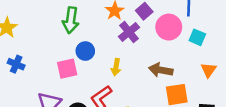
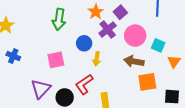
pink circle: (169, 27) -> (135, 36), moved
cyan square: (197, 37) -> (158, 45), moved
blue circle: (85, 51) -> (84, 43), moved

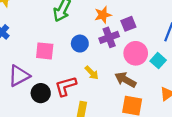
cyan square: (158, 45) -> (158, 61), moved
yellow arrow: (97, 59) -> (92, 73), moved, turned -72

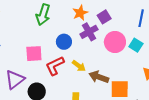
brown arrow: (125, 80) -> (99, 77), moved
red L-shape: (66, 86) -> (55, 66), moved

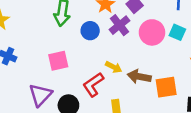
blue circle: (64, 42) -> (90, 31), moved
red L-shape: (55, 66) -> (93, 85), moved

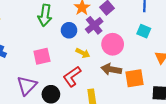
pink circle: (152, 32) -> (113, 44), moved
yellow arrow: (114, 67) -> (83, 53), moved

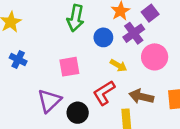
brown arrow: (111, 69) -> (141, 96), moved

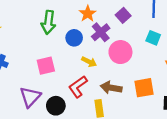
purple square: (150, 13) -> (123, 15), moved

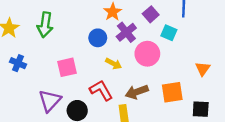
green arrow: (48, 22) -> (45, 25), moved
cyan square: (153, 38) -> (169, 33), moved
red L-shape: (78, 87) -> (101, 90), turned 95
brown arrow: (111, 88) -> (137, 92), turned -30

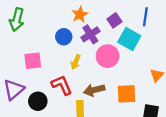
cyan square: (169, 33) -> (129, 39), size x1.5
yellow arrow: (114, 64) -> (76, 62), turned 80

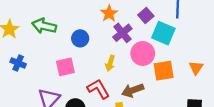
green arrow: (17, 20) -> (44, 26), turned 95
blue circle: (64, 37) -> (80, 38), moved
orange square: (126, 94) -> (164, 71), moved

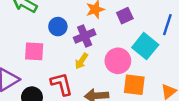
purple square: (146, 16) -> (125, 16), moved
purple cross: (122, 33) -> (85, 36), moved

